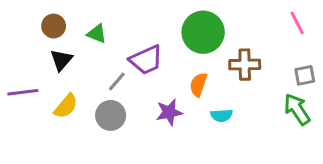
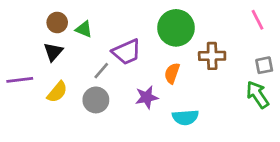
brown circle: (54, 26) -> (57, 23), moved
cyan semicircle: (222, 115) -> (185, 117), moved, size x1.4

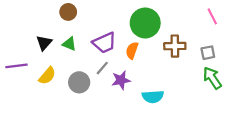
brown circle: (57, 23) -> (68, 12), moved
green triangle: (84, 29) -> (69, 44), moved
gray square: (264, 65) -> (208, 53), moved
gray line: (101, 71) -> (102, 68), moved
orange semicircle: (172, 73) -> (132, 50), moved

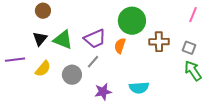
brown circle: (68, 12) -> (43, 11), moved
pink line: (212, 16) -> (193, 15), turned 49
green triangle: (69, 44) -> (63, 40), size x1.5
gray square: (208, 53) -> (189, 48), turned 32
purple star: (121, 80) -> (103, 92), moved

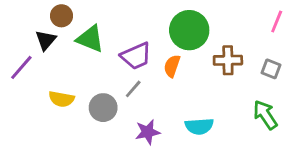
black triangle: (40, 39) -> (46, 40), moved
green triangle: (63, 40) -> (90, 39), moved
purple line: (15, 60) -> (21, 67), moved, turned -42
yellow semicircle: (43, 69) -> (62, 99), turned 60
green arrow: (193, 71) -> (265, 115), moved

